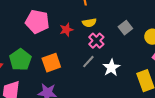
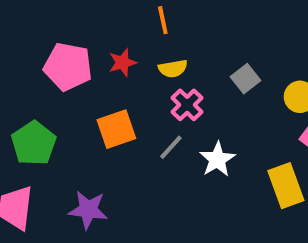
red star: (66, 30) -> (122, 63), moved
orange square: (51, 63) -> (116, 129), moved

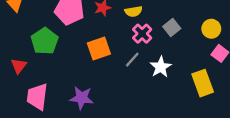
gray square: (246, 79) -> (172, 27), moved
green pentagon: (34, 143) -> (45, 41), moved

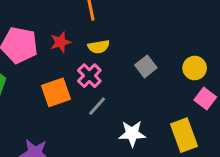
pink cross: (142, 34) -> (89, 76), moved
white star: (161, 67) -> (132, 134), moved, turned 30

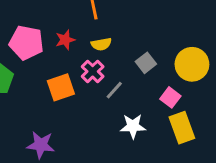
yellow circle: (195, 68) -> (192, 64), size x1.5
pink square: (205, 98) -> (170, 97), moved
gray line: (97, 106) -> (114, 90), moved

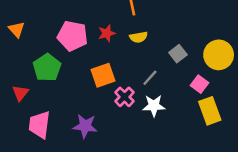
pink cross: (93, 71) -> (125, 97), moved
white star: (133, 126) -> (154, 106), moved

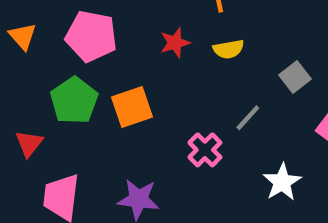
pink pentagon: (72, 36) -> (91, 36), moved
orange square: (103, 75) -> (132, 107), moved
white star: (154, 106) -> (282, 182), moved, turned -30

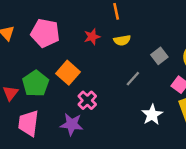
green pentagon: (74, 101) -> (36, 83), moved
orange square: (132, 107) -> (68, 73), turned -30
pink cross: (205, 150) -> (87, 100), moved

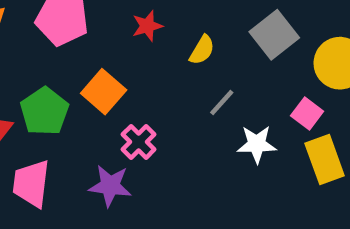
yellow semicircle: (122, 40) -> (202, 50), moved, turned -49
gray square: (159, 56) -> (274, 35), moved, size x1.5
white star: (152, 115) -> (257, 144), moved, turned 30

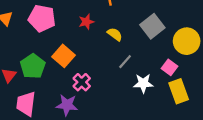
yellow semicircle: (202, 50) -> (115, 34), turned -84

